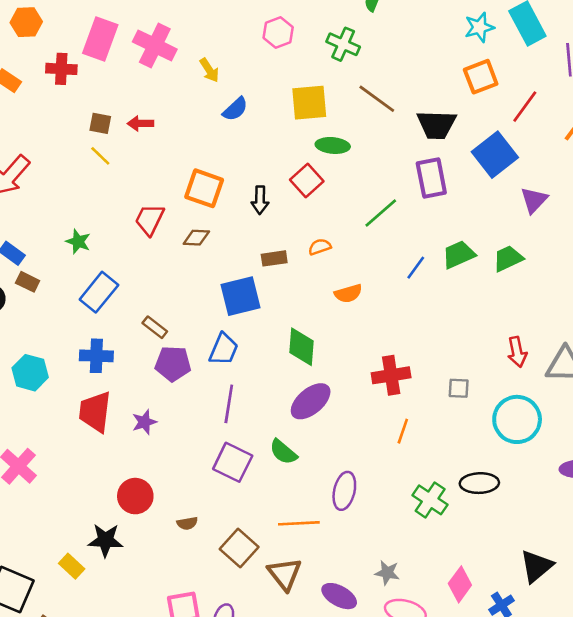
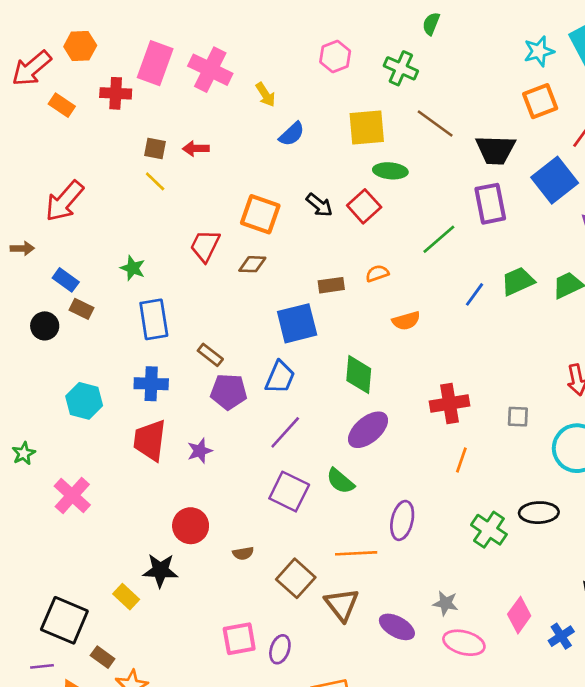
black arrow: (260, 200) -> (319, 205), moved, turned -52
blue rectangle: (99, 292) -> (154, 319), turned -48
purple line: (229, 404) -> (285, 432), turned 33

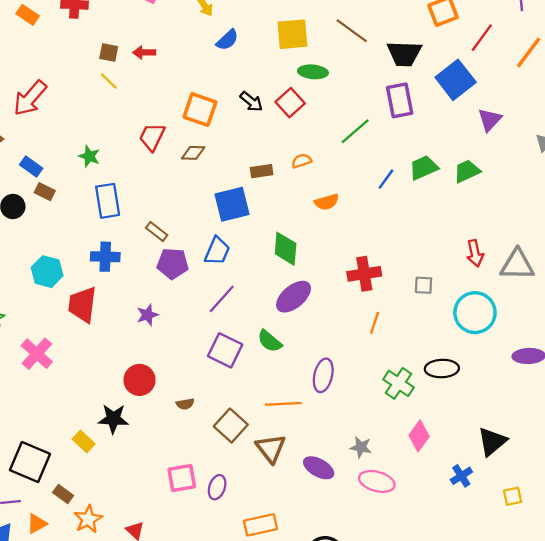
red trapezoid: (150, 440) -> (82, 305), moved
pink diamond: (519, 615) -> (419, 436), moved

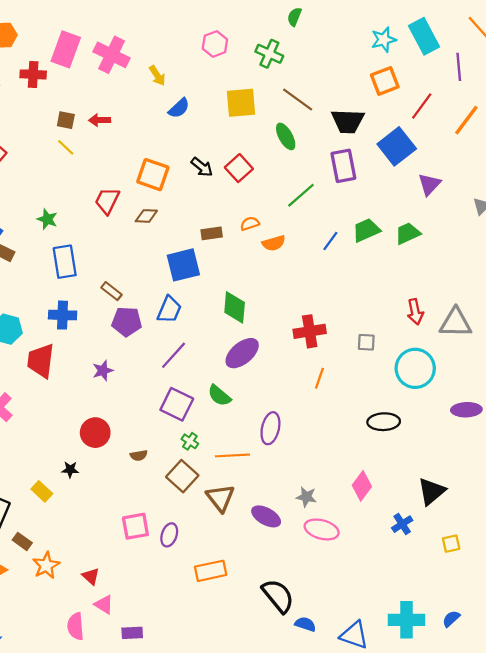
green ellipse: (313, 72) -> (286, 136), moved, turned 56
orange semicircle: (327, 202) -> (274, 243), moved
green cross: (399, 383) -> (190, 441), moved, size x0.6
black star: (113, 419) -> (70, 470), size x0.6

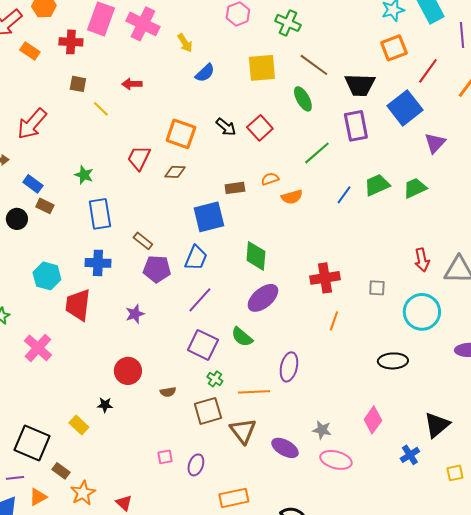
brown square: (66, 120) -> (78, 84), moved
brown square: (182, 476) -> (208, 411), turned 32
pink square: (135, 526) -> (165, 457), size x0.6

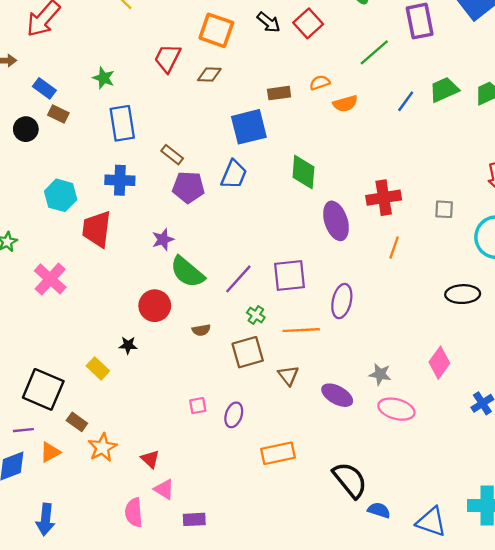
purple ellipse: (263, 298) -> (336, 221), moved, turned -68
purple line: (200, 300) -> (238, 279), moved
green semicircle: (242, 337) -> (187, 272), moved, size x1.4
purple square: (203, 345) -> (290, 275), moved, turned -32
brown triangle: (243, 431) -> (288, 375), size x0.7

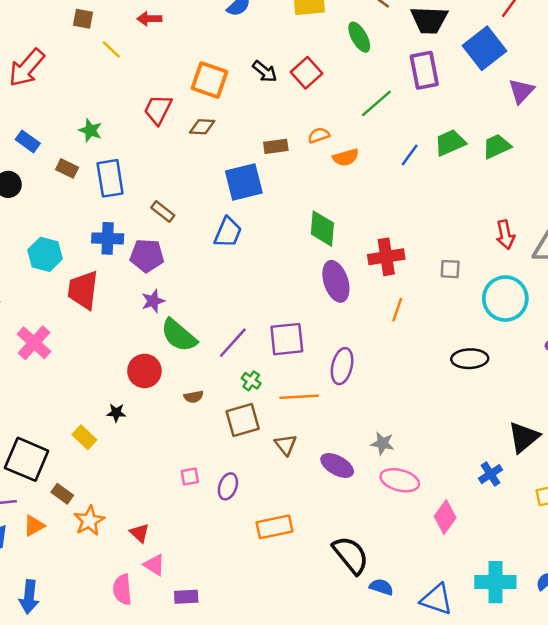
brown rectangle: (58, 114) -> (67, 168), moved
green diamond: (303, 172) -> (322, 229), moved
purple pentagon: (188, 187) -> (147, 256), moved
pink diamond: (439, 363) -> (445, 517), moved

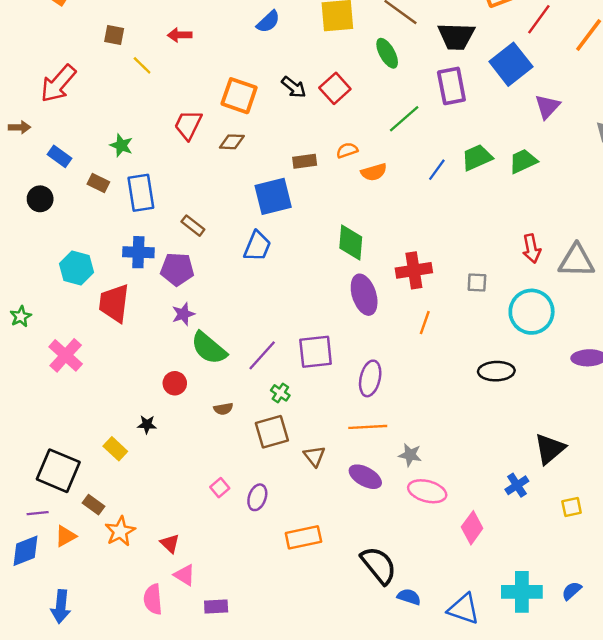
red circle: (144, 371) -> (175, 383), size x0.7
orange line: (299, 397) -> (368, 427), moved
pink square: (190, 477) -> (220, 488), turned -30

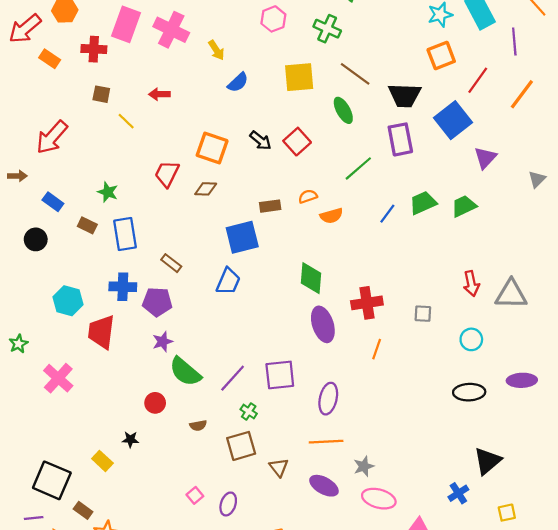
cyan circle: (532, 312) -> (471, 339), size x0.6
black ellipse: (496, 371) -> (469, 392), moved
gray star: (410, 455) -> (364, 466), turned -30

